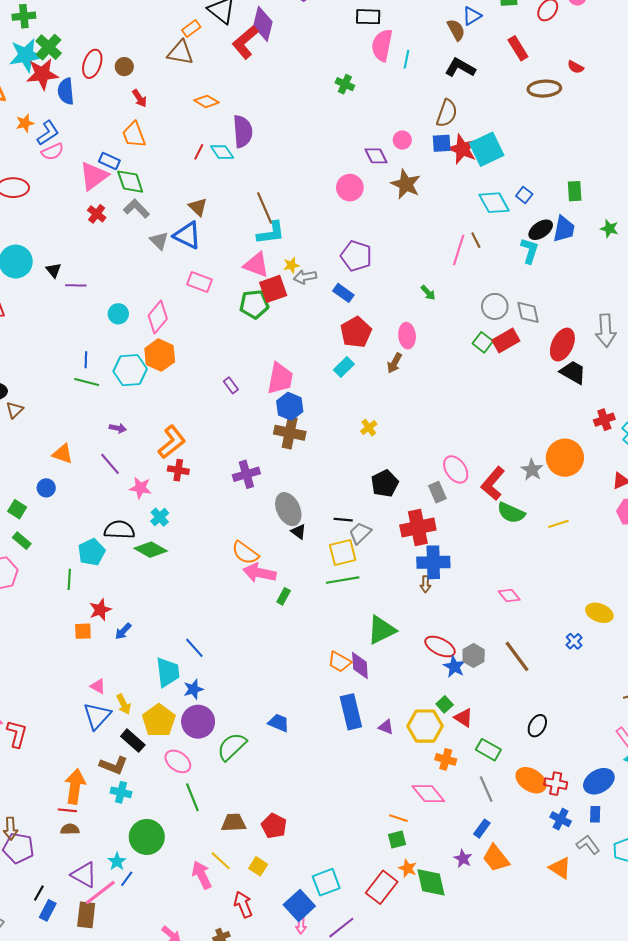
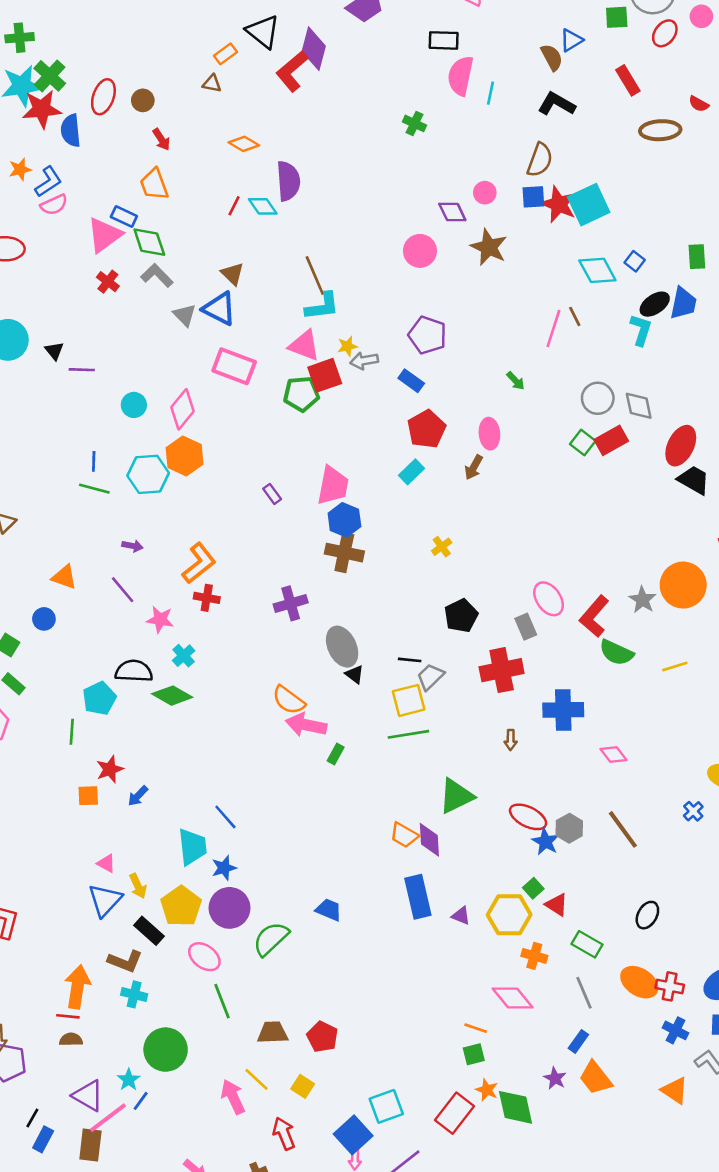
brown triangle: (180, 53) -> (212, 84), size x0.6
pink rectangle: (199, 282) -> (234, 366), size x1.4
blue cross: (433, 562) -> (563, 710), moved

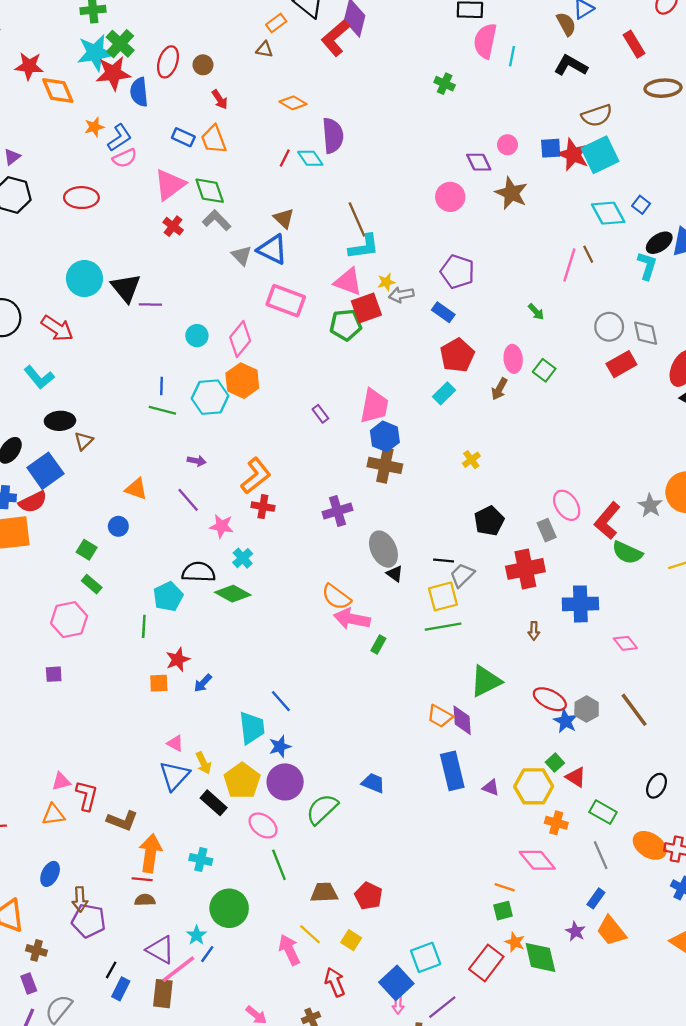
brown semicircle: (540, 160) -> (597, 116), moved, turned 52
blue rectangle: (124, 217) -> (183, 137), moved
black triangle: (54, 351) -> (126, 288), size x1.8
green square: (583, 442) -> (544, 370), moved
brown L-shape: (125, 961) -> (122, 821), moved

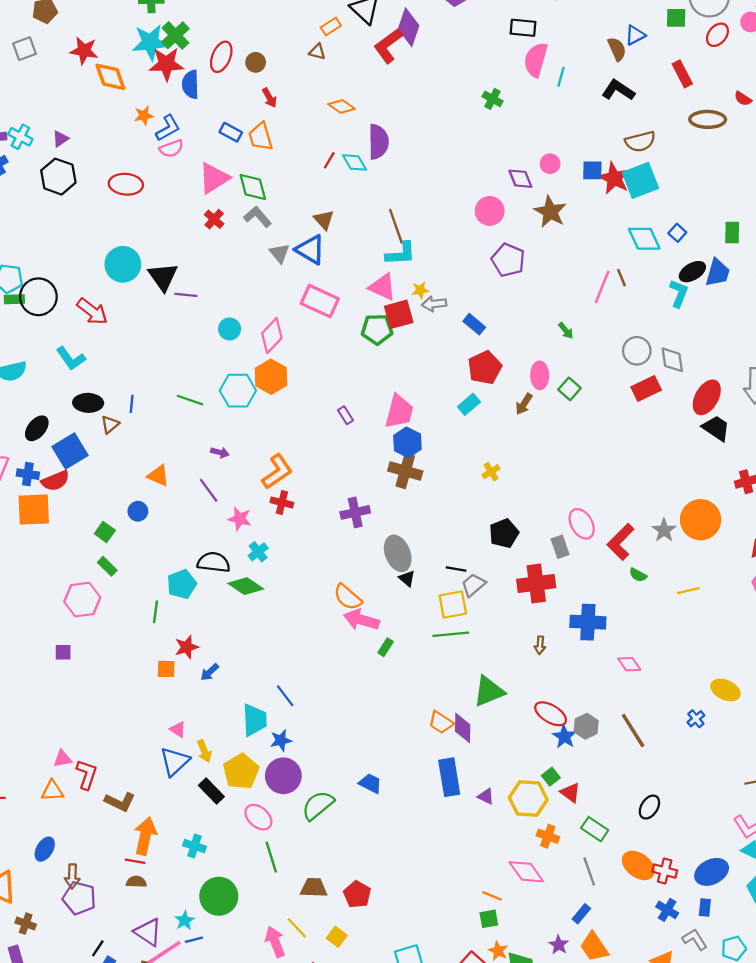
purple pentagon: (457, 272) -> (508, 260), moved
blue line: (162, 386) -> (132, 404), moved
green semicircle: (627, 553) -> (638, 575), size x0.6
blue line: (207, 954) -> (194, 940), turned 36

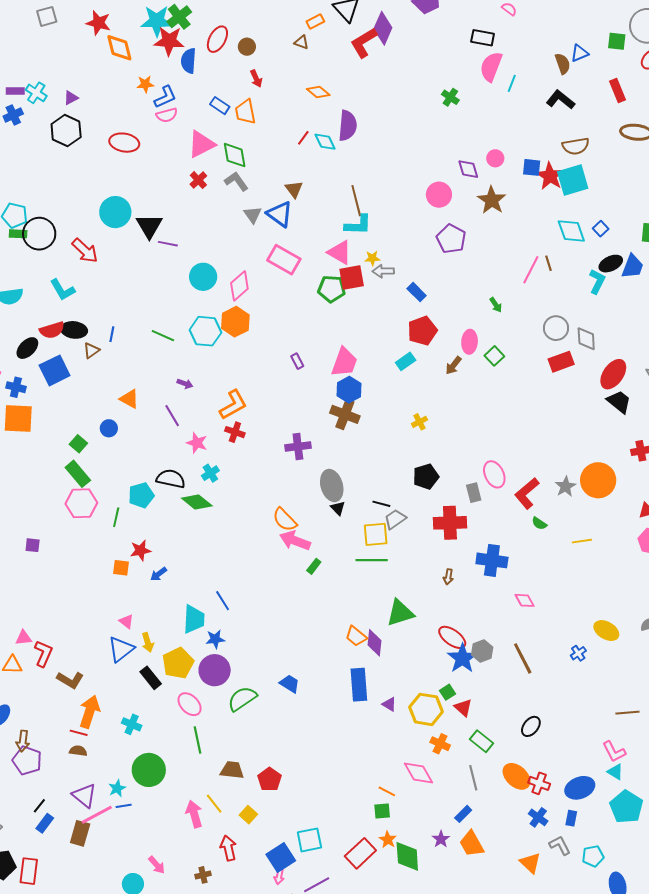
cyan circle: (230, 329) -> (203, 277), size x1.4
red semicircle: (55, 481) -> (52, 330), moved
green rectangle: (107, 566) -> (78, 474), size x1.5
pink hexagon: (82, 600) -> (81, 503), moved
blue star: (564, 737) -> (462, 658), size x1.4

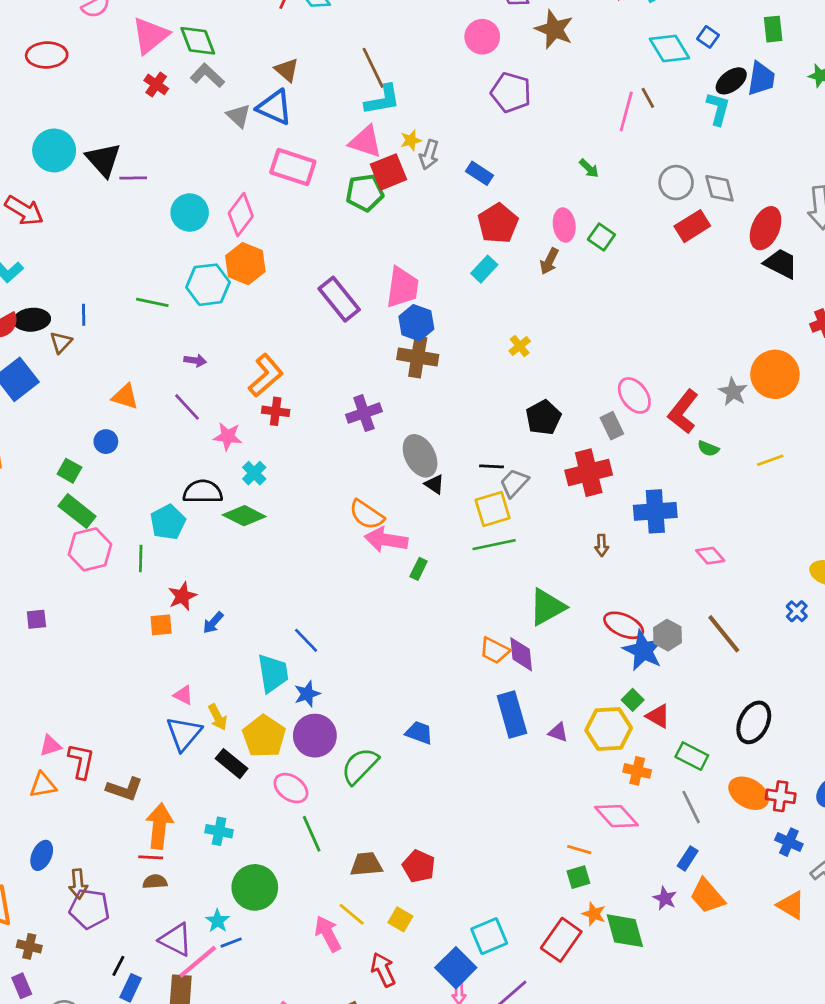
gray arrow: (383, 271) -> (429, 155), turned -60
purple rectangle: (297, 361) -> (339, 299), size x2.0
black ellipse: (531, 726) -> (754, 722), size x1.4

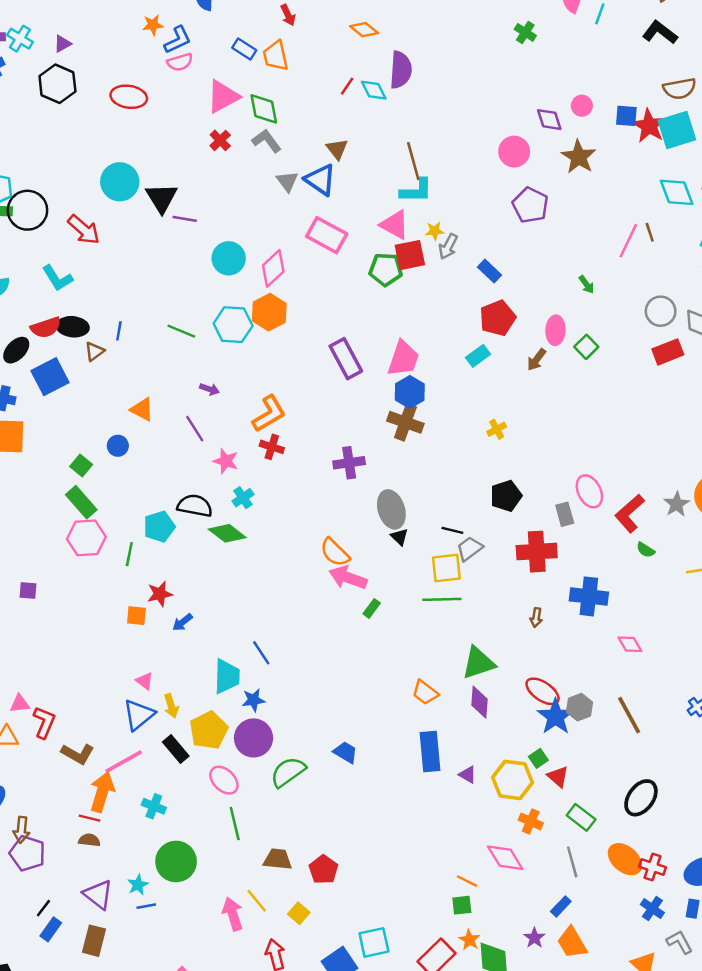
purple diamond: (521, 654) -> (480, 702), moved
pink line: (198, 962) -> (124, 762), moved

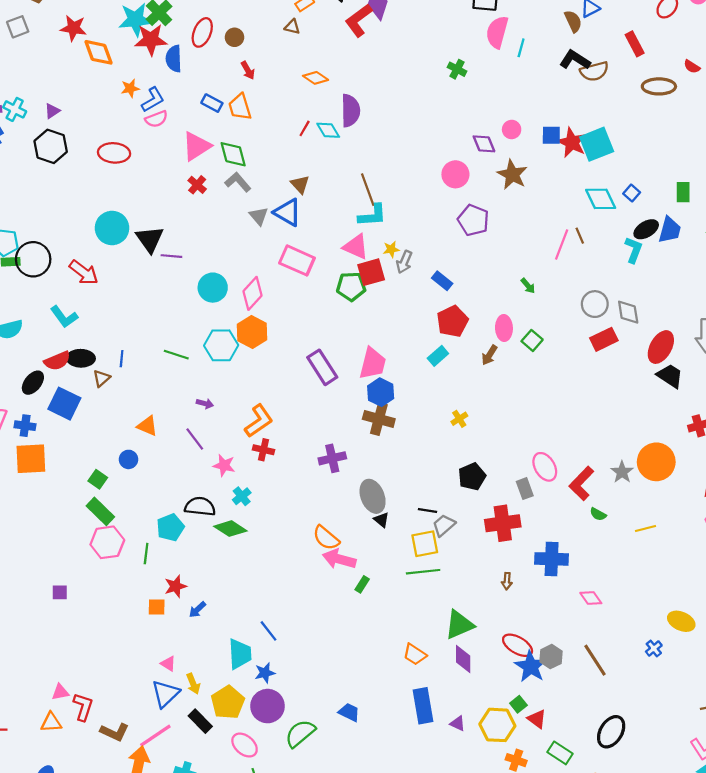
brown semicircle: (679, 89) -> (594, 71), moved
blue square: (50, 377) -> (64, 404), turned -32

